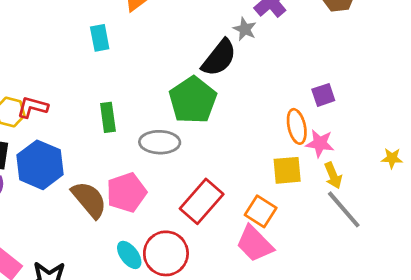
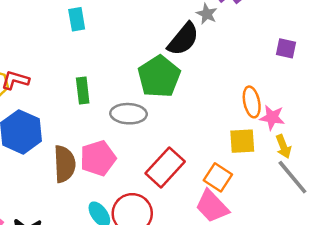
purple square: (323, 95) -> (286, 48), moved, turned 30
brown semicircle: (89, 200) -> (64, 164), turned 36

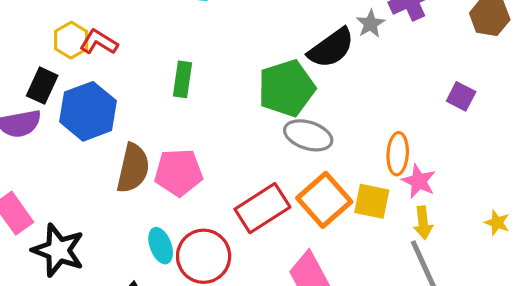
gray ellipse: (129, 114) -> (308, 135), moved
orange square: (218, 177) -> (324, 200), moved, size x1.4

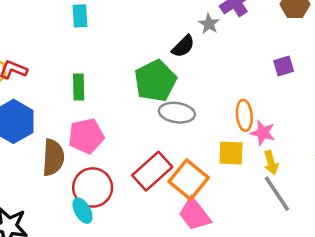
black semicircle: (331, 48) -> (183, 46), size x0.7
purple square: (461, 96) -> (284, 66), turned -35
pink pentagon: (178, 172) -> (86, 136), moved
orange square: (324, 200) -> (189, 180), moved
red circle: (204, 256) -> (93, 187), moved

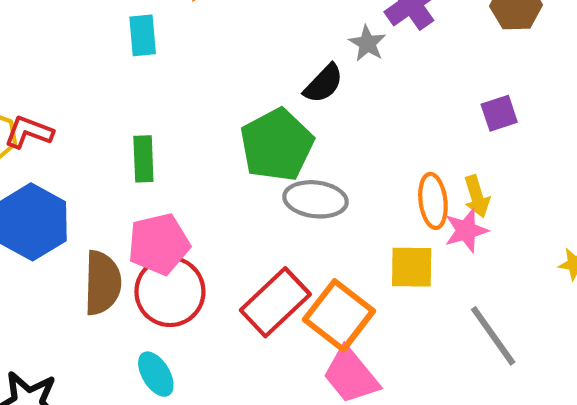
pink star: (263, 133) -> (466, 230), turned -30
yellow arrow: (271, 163) -> (477, 196), moved
red circle: (93, 187) -> (170, 292), moved

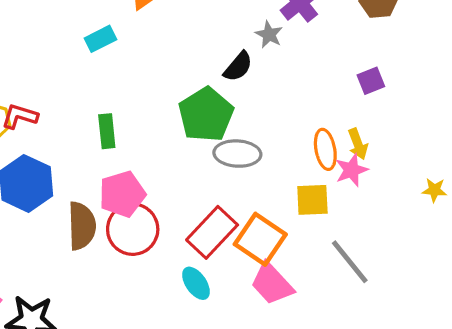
cyan rectangle: (143, 35) -> (100, 39), turned 72
gray line: (493, 336) -> (350, 262), moved
cyan ellipse: (156, 374) -> (196, 283), moved

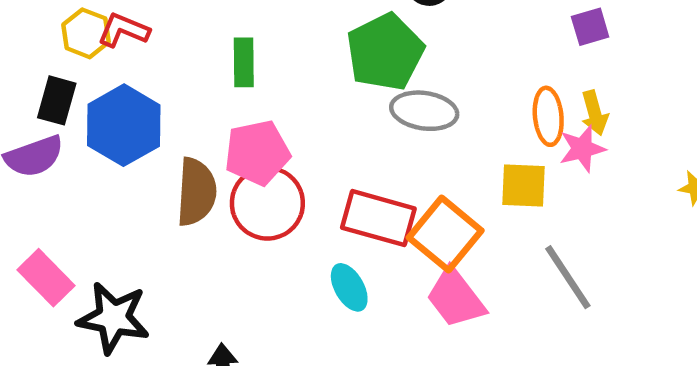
purple square: (371, 81) -> (590, 27), moved
red rectangle: (212, 232) -> (378, 218), turned 57

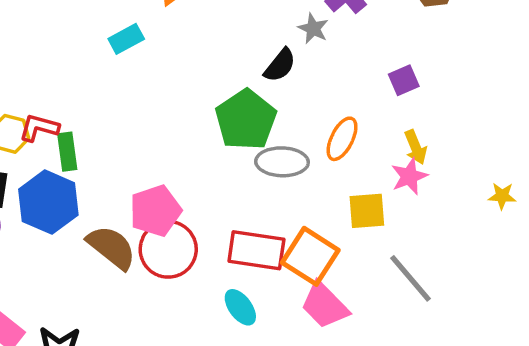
green rectangle: (244, 62) -> (67, 152), moved
orange ellipse: (548, 116) -> (342, 139), moved, turned 39
brown semicircle: (196, 192) -> (112, 247), turned -48

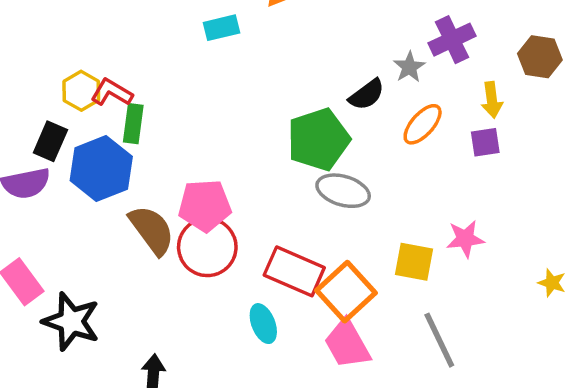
orange ellipse: (342, 139) -> (423, 124), moved
yellow arrow: (416, 147) -> (492, 100), moved

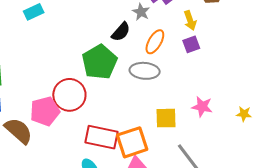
gray ellipse: (343, 191) -> (145, 71), moved
pink star: (465, 239) -> (202, 107), moved, turned 30
red circle: (207, 247) -> (69, 95), moved
orange square: (346, 292) -> (132, 142), turned 36

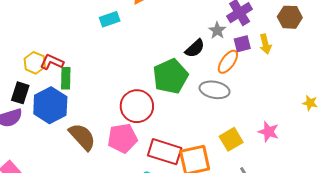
purple square: (191, 44) -> (242, 44), moved
pink pentagon: (45, 111) -> (122, 138), moved
yellow star: (244, 114) -> (310, 103), moved
yellow square: (166, 118) -> (231, 139), turned -35

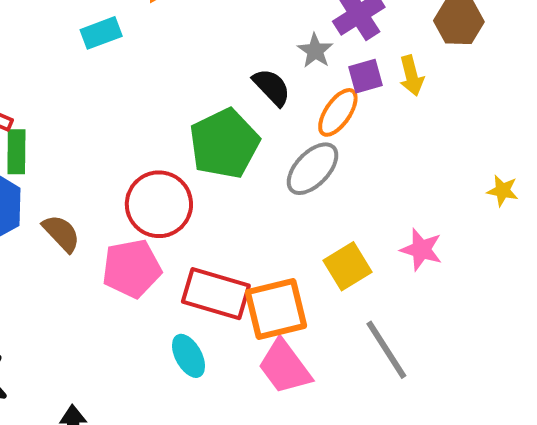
black semicircle: (195, 48) -> (272, 87), turned -90
gray ellipse: (215, 90) -> (312, 169), turned -56
brown semicircle: (82, 137) -> (61, 233), moved, size x0.7

